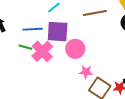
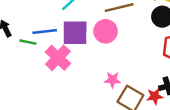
green line: (25, 47) -> (28, 42), moved
pink circle: (75, 49) -> (106, 31), moved

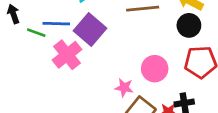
pink circle: (106, 31) -> (155, 69), moved
purple square: (75, 33) -> (90, 30), turned 32

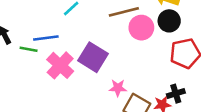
purple square: (90, 30) -> (93, 57), moved
pink circle: (155, 69) -> (141, 28), moved

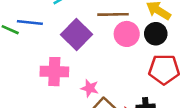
purple square: (93, 57) -> (77, 35), moved
pink cross: (60, 65) -> (54, 72), moved, turned 36

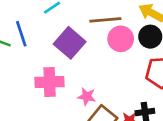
blue line: (30, 23) -> (21, 34), turned 70

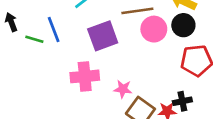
purple square: (70, 43) -> (103, 36), turned 32

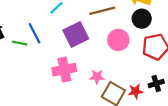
pink circle: (154, 29) -> (118, 40), moved
black cross: (182, 101) -> (156, 84), moved

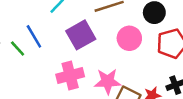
green line: (19, 43) -> (18, 48), turned 40
pink star: (97, 77) -> (108, 81), size x1.5

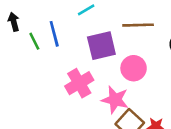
pink circle: (129, 38) -> (134, 68), moved
pink cross: (70, 75) -> (79, 83), turned -32

